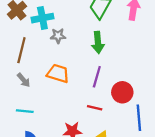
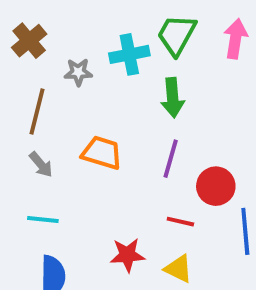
cyan cross: (42, 18) -> (129, 54), moved
gray star: (58, 36) -> (78, 72), moved
red line: (95, 108) -> (180, 222), moved

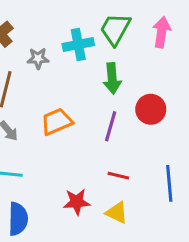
orange trapezoid: (102, 153) -> (57, 122), turned -40
red circle: (216, 186) -> (151, 109), moved

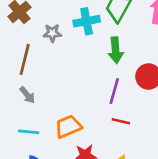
orange trapezoid: (57, 122) -> (68, 127), moved
red line: (118, 176) -> (121, 121), moved

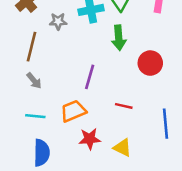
purple line: (114, 91) -> (90, 77), moved

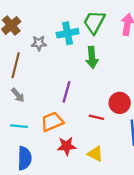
red circle: (150, 63) -> (120, 103), moved

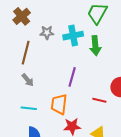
cyan cross: (68, 33) -> (73, 36), moved
orange trapezoid: (52, 122) -> (59, 104), turned -60

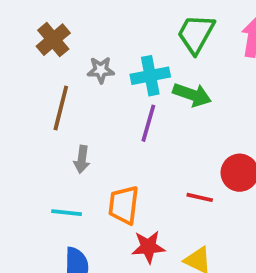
green arrow: (95, 46) -> (192, 95), turned -66
purple line: (72, 77) -> (148, 123), moved
gray arrow: (28, 80) -> (82, 159), moved, turned 48

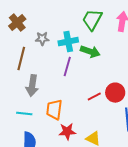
gray arrow: (82, 159) -> (32, 86), size x1.5
red line: (200, 197) -> (94, 97), moved, turned -40

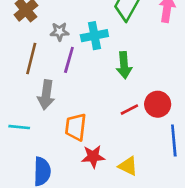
green arrow: (90, 52) -> (124, 65), moved, turned 66
purple line: (67, 67) -> (69, 60), moved
cyan line: (24, 114) -> (19, 127), moved

